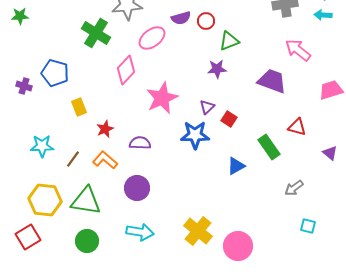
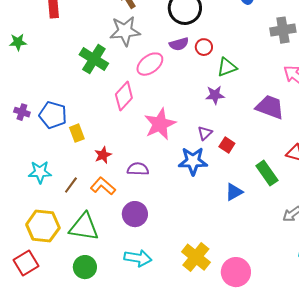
blue pentagon: (55, 73) -> (53, 115), moved

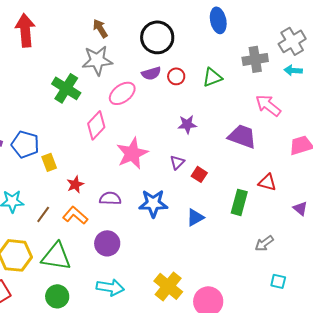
green triangle: (227, 67) -> (212, 77), moved
blue star: (193, 161) -> (153, 203), moved
green rectangle: (267, 173) -> (239, 202), turned 50
blue triangle: (234, 192) -> (195, 217), moved

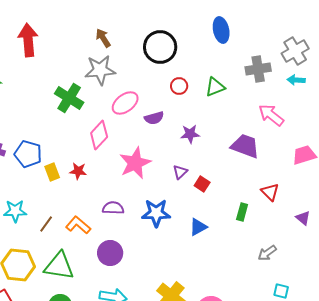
purple semicircle: (151, 73) -> (154, 118), moved
red triangle: (267, 182) -> (270, 192), turned 30
red star: (75, 184) -> (78, 171), moved, turned 30
green rectangle: (239, 202) -> (242, 212), size x0.7

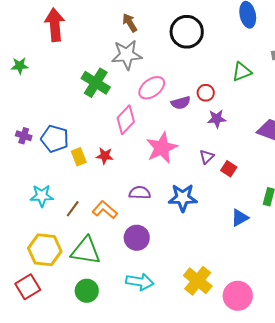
red circle: (179, 86) -> (206, 93), moved
blue triangle: (198, 227) -> (240, 218), moved

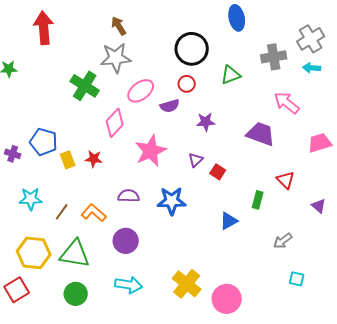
black circle: (187, 32) -> (192, 49), moved
red circle: (206, 93) -> (187, 84), moved
purple cross: (24, 136) -> (13, 154), moved

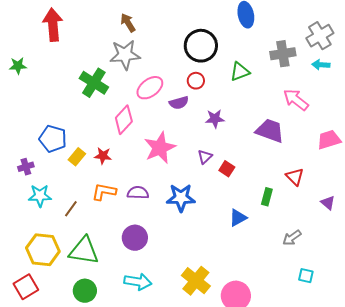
purple cross: (13, 154) -> (26, 167), moved, turned -35
yellow rectangle: (68, 160) -> (77, 157), turned 60
orange L-shape: (94, 213) -> (104, 192), moved, turned -30

